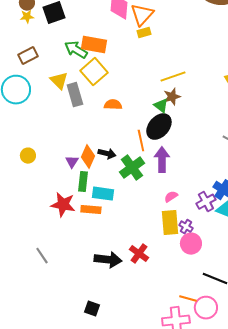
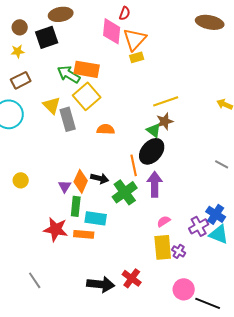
yellow star: (27, 17) -> (18, 51), moved
pink circle: (191, 244) -> (184, 289), moved

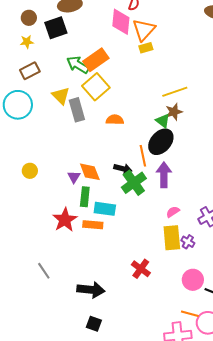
orange rectangle: (87, 69) -> (96, 60), turned -45
black arrow: (100, 178) -> (123, 169), moved
orange diamond: (81, 181) -> (90, 172), turned -45
red star: (56, 229) -> (65, 220), turned 30
black arrow: (101, 284) -> (91, 290), moved

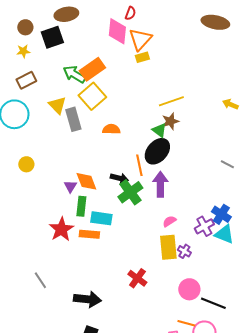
yellow circle: (30, 171) -> (26, 164), moved

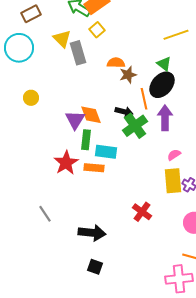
yellow square: (92, 96) -> (97, 30), size x0.6
brown star: (170, 121) -> (128, 75), moved
purple triangle: (70, 186) -> (75, 120), size x1.5

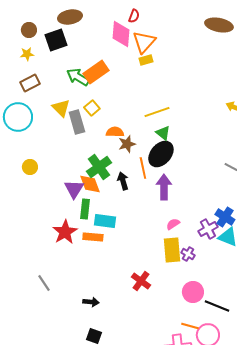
yellow square: (97, 30) -> (92, 108), moved
yellow line: (176, 35) -> (157, 112), moved
black arrow: (124, 112) -> (123, 181), turned -120
green cross: (135, 126) -> (99, 167), moved
black arrow: (92, 233) -> (91, 302), size x0.6

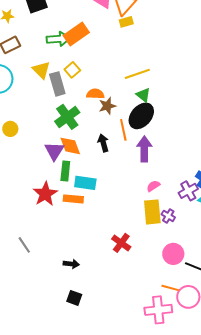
green arrow: (78, 77) -> (58, 39), turned 145
green cross: (99, 167) -> (67, 117), moved

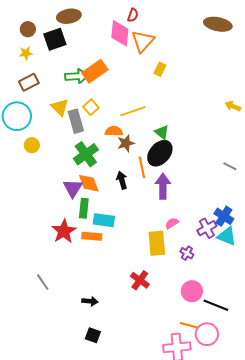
yellow rectangle: (126, 22) -> (160, 69), moved, turned -48
yellow line: (137, 74) -> (133, 111), moved
yellow circle: (10, 129) -> (32, 145), moved
yellow rectangle: (152, 212) -> (157, 243), moved

